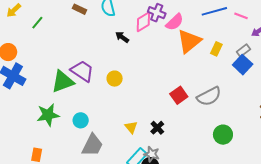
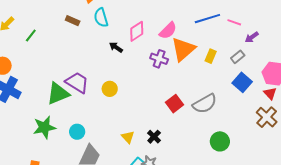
purple cross: (157, 13) -> (159, 59), moved
blue square: (243, 65) -> (242, 82), moved

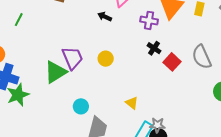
purple trapezoid: (77, 82) -> (72, 58), turned 45
gray semicircle: (205, 104) -> (202, 57), turned 105
green star: (44, 127) -> (18, 95), moved
black cross: (154, 137) -> (154, 48), moved

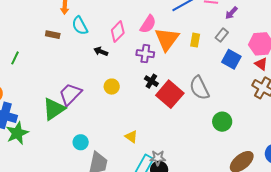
purple trapezoid: (72, 58) -> (70, 94), turned -110
yellow circle: (106, 59) -> (112, 87), moved
red square: (172, 62) -> (170, 94), size x1.5

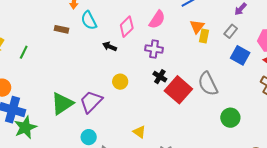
orange triangle: (167, 39) -> (197, 27), moved, size x0.6
purple trapezoid: (70, 94) -> (91, 102), moved

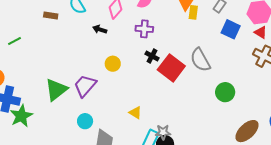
green line: (24, 52) -> (15, 41), turned 40

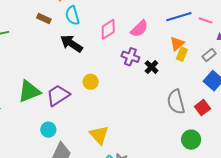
black arrow: (100, 29) -> (71, 44), moved, size x1.6
black cross: (152, 56) -> (151, 67), moved
red square: (171, 68) -> (202, 108), moved, size x0.6
yellow triangle: (135, 113) -> (99, 135), size x1.5

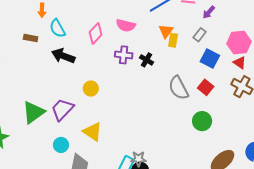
pink semicircle: (139, 29) -> (126, 25), turned 72
yellow triangle: (99, 135) -> (92, 132), moved

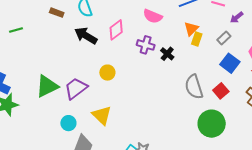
pink diamond: (96, 33) -> (116, 30), moved
green circle: (202, 121) -> (212, 124), size x1.4

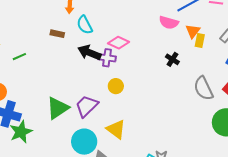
pink semicircle: (153, 16) -> (169, 23), moved
pink diamond: (116, 30) -> (119, 43), turned 70
purple cross: (146, 45) -> (107, 58), moved
cyan circle: (68, 123) -> (84, 142), size x1.6

